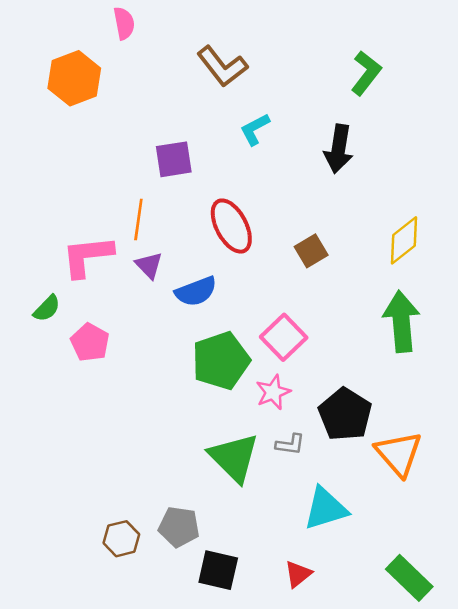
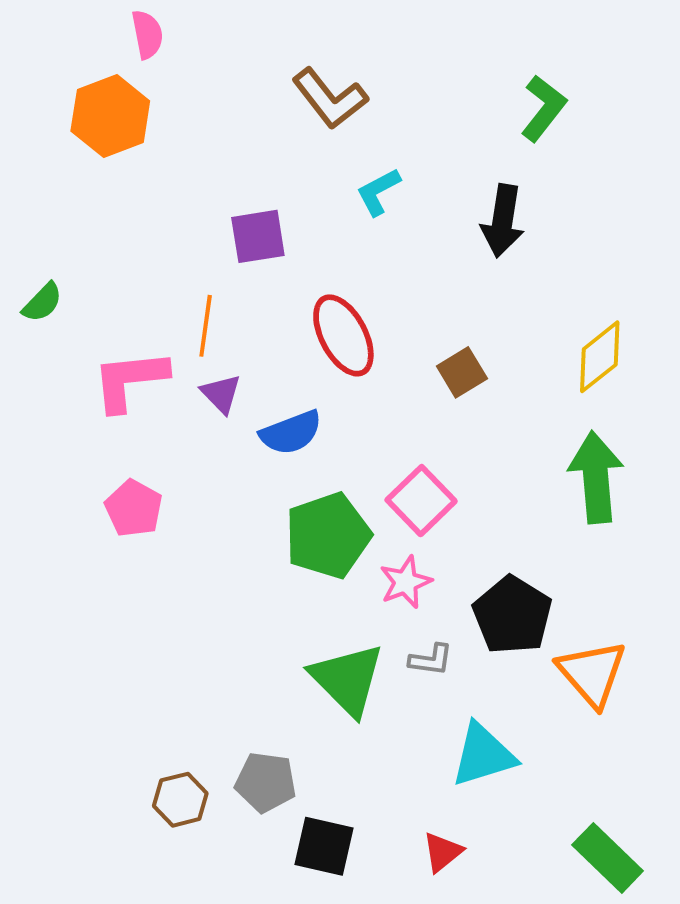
pink semicircle: (124, 23) -> (147, 34), moved
green semicircle: (47, 308) -> (42, 302), moved

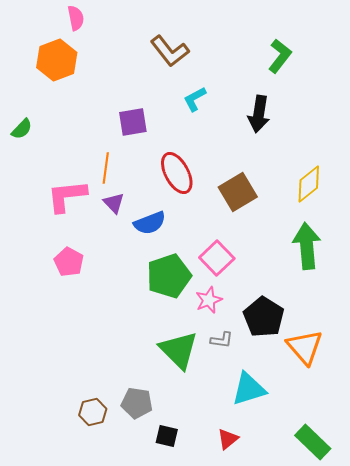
green semicircle: (42, 302) -> (22, 129), moved
brown square: (462, 372) -> (238, 192), size x1.5
black square: (324, 846) -> (167, 436), size x0.7

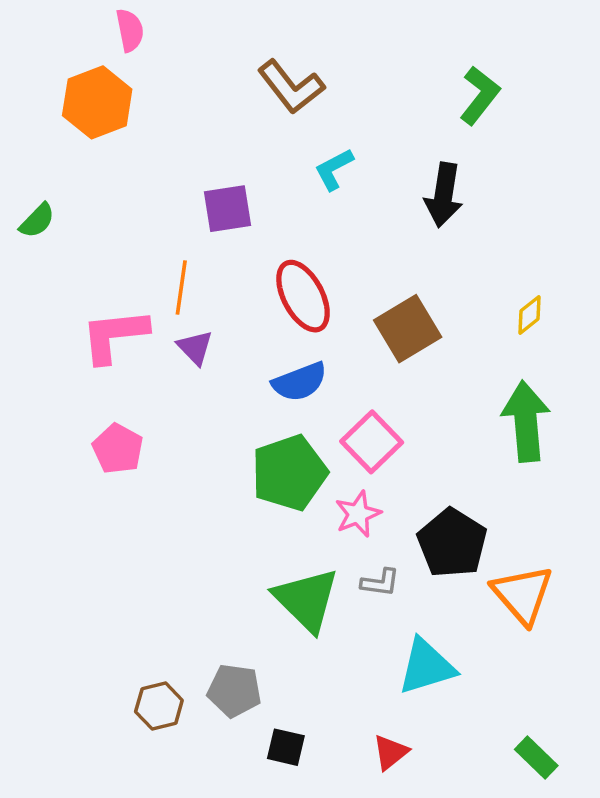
yellow diamond: (309, 184) -> (529, 315), size x0.6
blue semicircle: (150, 223) -> (300, 382), moved
green rectangle: (313, 442) -> (536, 757), size x0.7

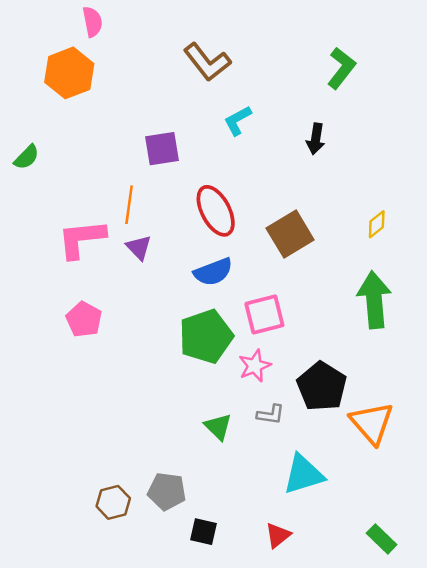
black arrow: (444, 195) -> (316, 139), size x0.7
pink square: (372, 442) -> (264, 314), turned 30
green triangle: (306, 600) -> (218, 427), size x0.6

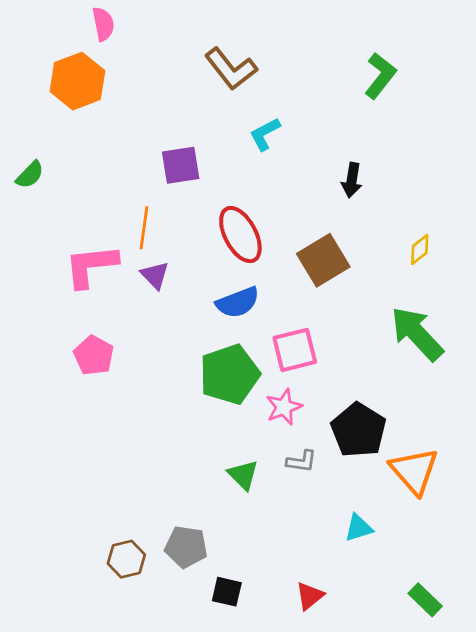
black arrow: (316, 139) -> (352, 180), moved
green arrow: (374, 300) -> (417, 334), turned -38
cyan triangle: (303, 474) -> (359, 528), moved, size x0.6

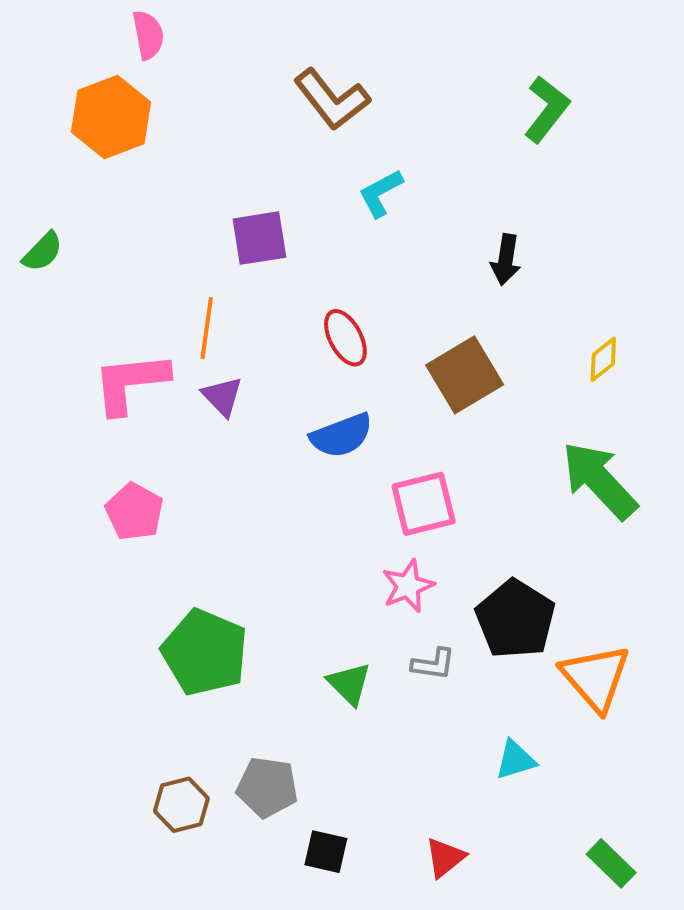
red ellipse: (240, 235) -> (345, 338), size x0.7
green pentagon: (230, 374) -> (205, 652), moved, turned -30

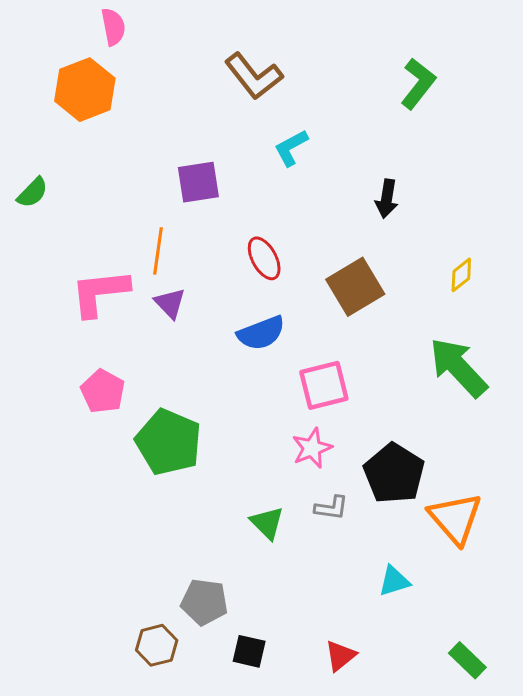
green pentagon: (205, 652) -> (169, 442), moved
brown hexagon: (181, 805) -> (157, 645), moved

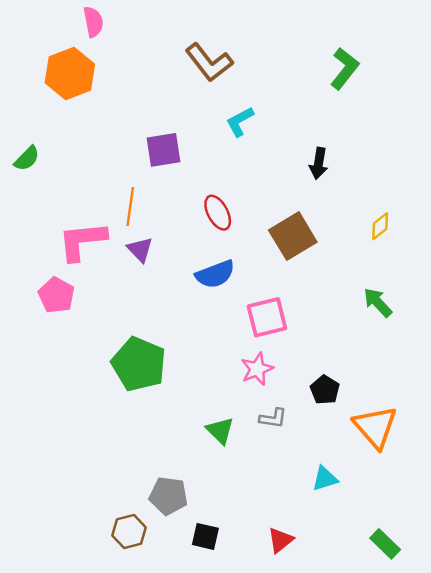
green arrow: (458, 367) -> (378, 303), size x0.6
pink pentagon: (103, 391) -> (56, 295), moved
black pentagon: (394, 473) -> (325, 390), size x0.6

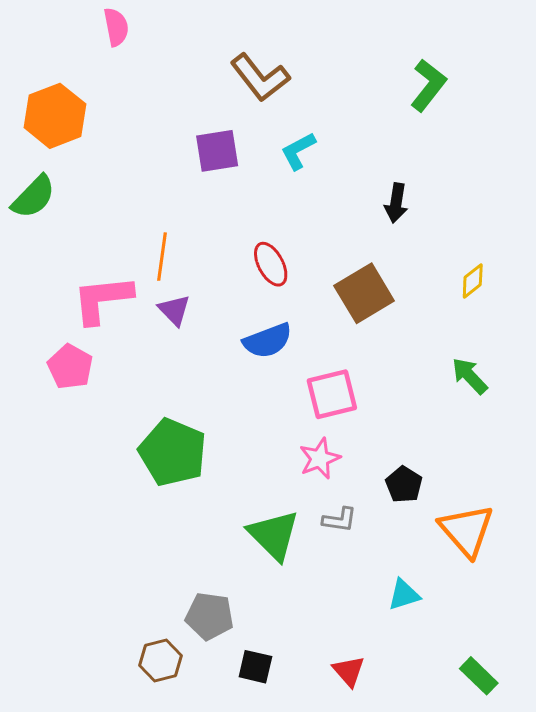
orange hexagon: (70, 74) -> (55, 116), moved
purple square: (163, 150) -> (217, 151), moved
green semicircle: (27, 158) -> (34, 197), size x1.4
green triangle: (220, 431) -> (274, 535), size x1.5
red triangle: (280, 540) -> (349, 671), turned -32

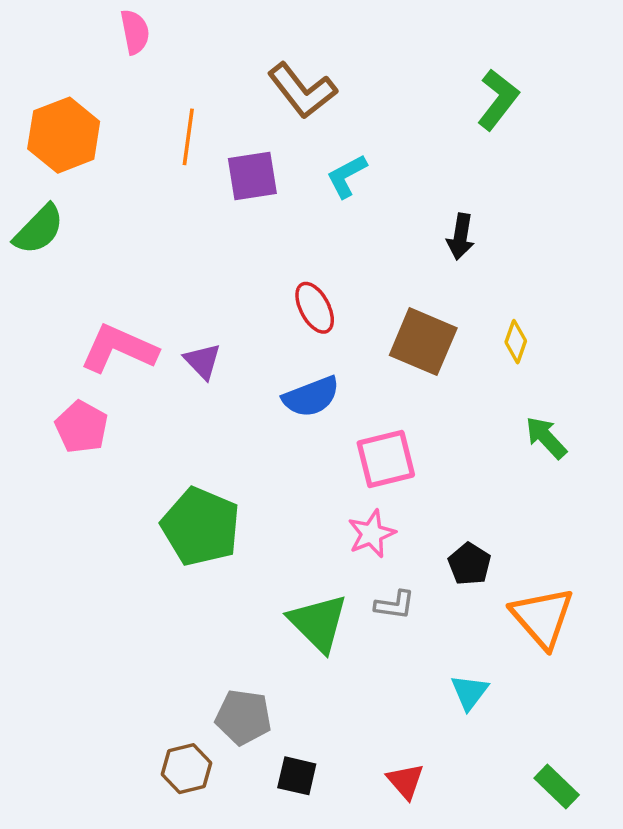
orange line: (162, 257) -> (188, 137), moved
yellow diamond: (473, 281) -> (516, 342), moved, turned -32
brown square: (364, 293) -> (423, 342), turned -36
pink L-shape: (102, 299) -> (119, 349), turned 30
cyan triangle: (404, 595) -> (469, 692), turned -36

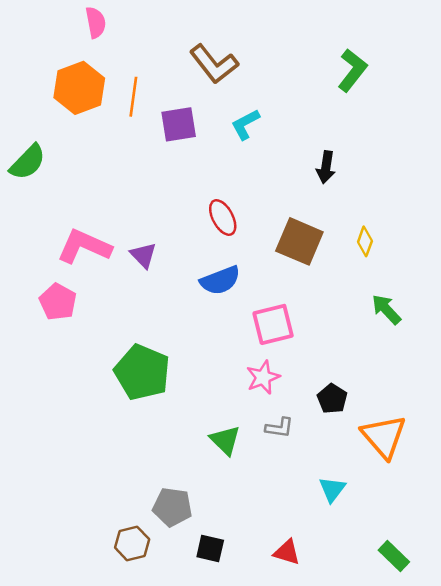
orange hexagon: (64, 135) -> (79, 88), moved
green triangle: (318, 623) -> (225, 440), size x0.7
red triangle: (405, 781) -> (287, 552), turned -32

